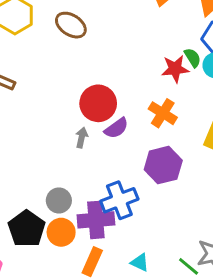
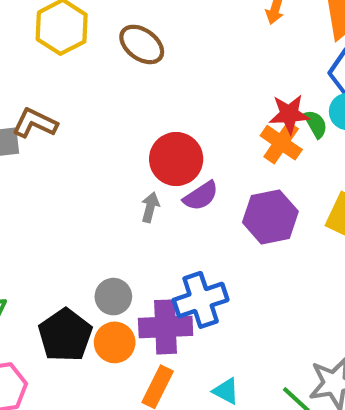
green semicircle: (193, 58) -> (316, 124), moved
orange cross: (163, 113) -> (281, 143), moved
purple hexagon: (163, 165) -> (270, 217), moved

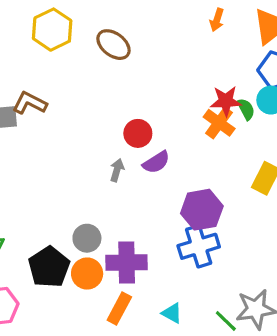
red circle: (176, 159) -> (138, 133), size x0.7
purple hexagon: (270, 217) -> (202, 210), moved
blue cross: (201, 300) -> (199, 246), moved

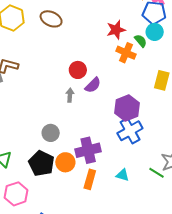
red star: (226, 101) -> (116, 30), moved
gray circle: (87, 238) -> (51, 133), moved

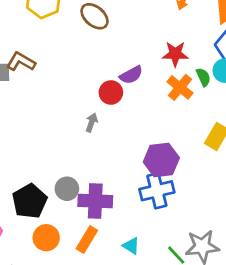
purple semicircle: (93, 85) -> (131, 75), moved
gray circle: (51, 133) -> (67, 189), moved
orange circle: (65, 162) -> (46, 238), moved

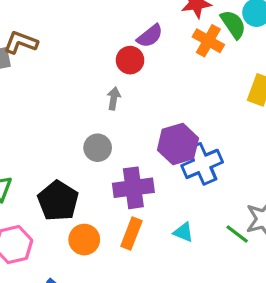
green semicircle: (203, 77) -> (233, 24), size x1.4
purple hexagon: (161, 160) -> (178, 144), moved
gray circle: (67, 189) -> (98, 148), moved

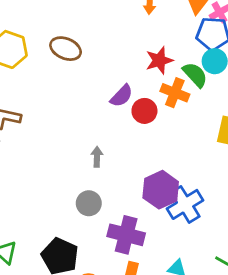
red circle: (130, 60) -> (144, 111), moved
purple cross: (133, 188) -> (126, 235), turned 30

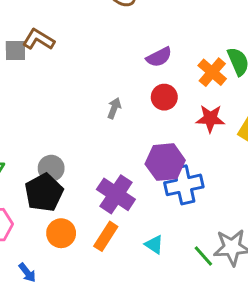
red star: (159, 60) -> (210, 119), moved
red circle: (144, 111) -> (164, 97), moved
gray circle: (89, 203) -> (51, 168), moved

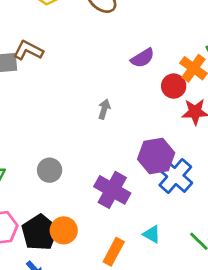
red circle: (164, 97) -> (174, 86), moved
blue cross: (184, 185) -> (175, 176), turned -32
black pentagon: (44, 193) -> (40, 232), moved
orange rectangle: (106, 236) -> (114, 252), moved

